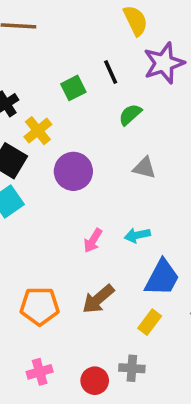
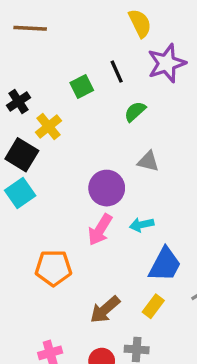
purple circle: (73, 171) -> (107, 188), moved
pink arrow: (93, 241) -> (100, 230), size x1.4
brown arrow: (98, 299) -> (105, 310), moved
orange pentagon: (40, 306) -> (53, 268), moved

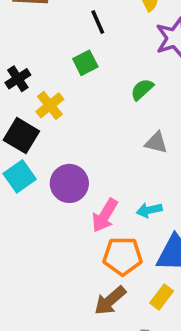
black line: (117, 72) -> (98, 22), moved
purple circle: (107, 188) -> (69, 183), moved
orange pentagon: (53, 268) -> (123, 256), moved

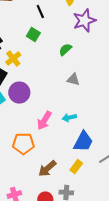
green square: (85, 63) -> (33, 35), turned -32
purple circle: (69, 183) -> (19, 93), moved
orange pentagon: (123, 256) -> (23, 144), moved

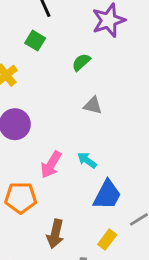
cyan arrow: (69, 118) -> (87, 160), turned 48
yellow rectangle: (76, 167) -> (107, 240), moved
brown arrow: (47, 169) -> (55, 234), turned -36

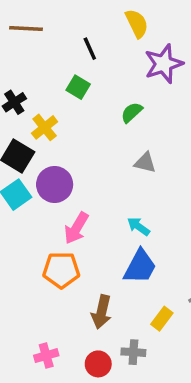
pink arrow: (51, 165) -> (76, 228), moved
blue trapezoid: (107, 195) -> (140, 267), moved

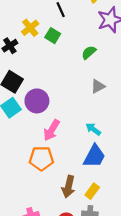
yellow cross: (45, 127) -> (30, 28), moved
gray triangle: (145, 163) -> (98, 86), turned -42
yellow rectangle: (162, 319) -> (92, 191), moved

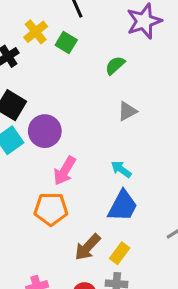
brown arrow: (68, 187) -> (88, 247), turned 30

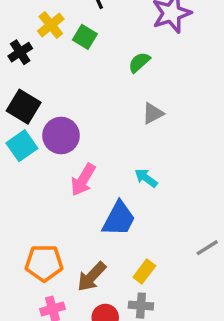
blue trapezoid: (123, 206) -> (119, 219), moved
orange pentagon: (51, 209) -> (44, 263), moved
brown arrow: (88, 247) -> (92, 277), moved

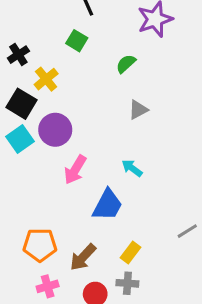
yellow cross: (51, 25) -> (46, 79), moved

